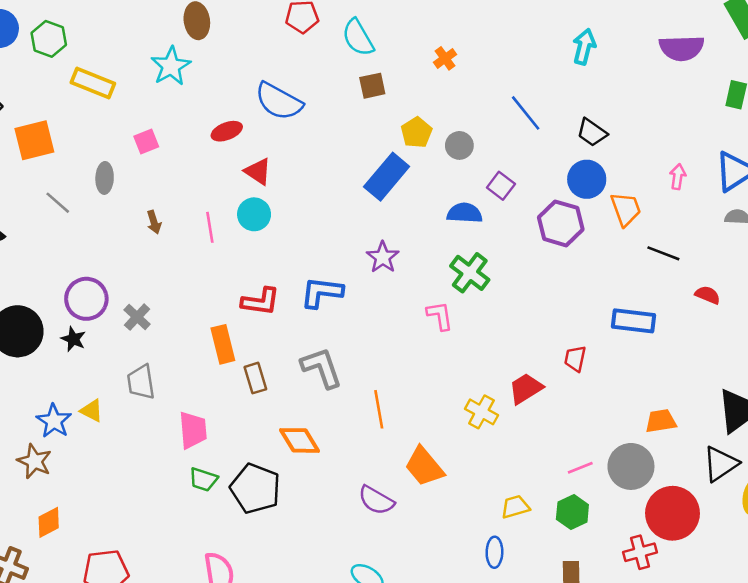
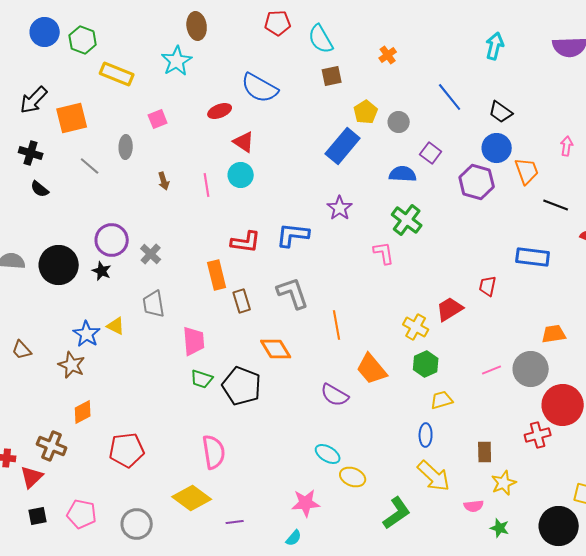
green hexagon: (572, 512) -> (426, 364), moved

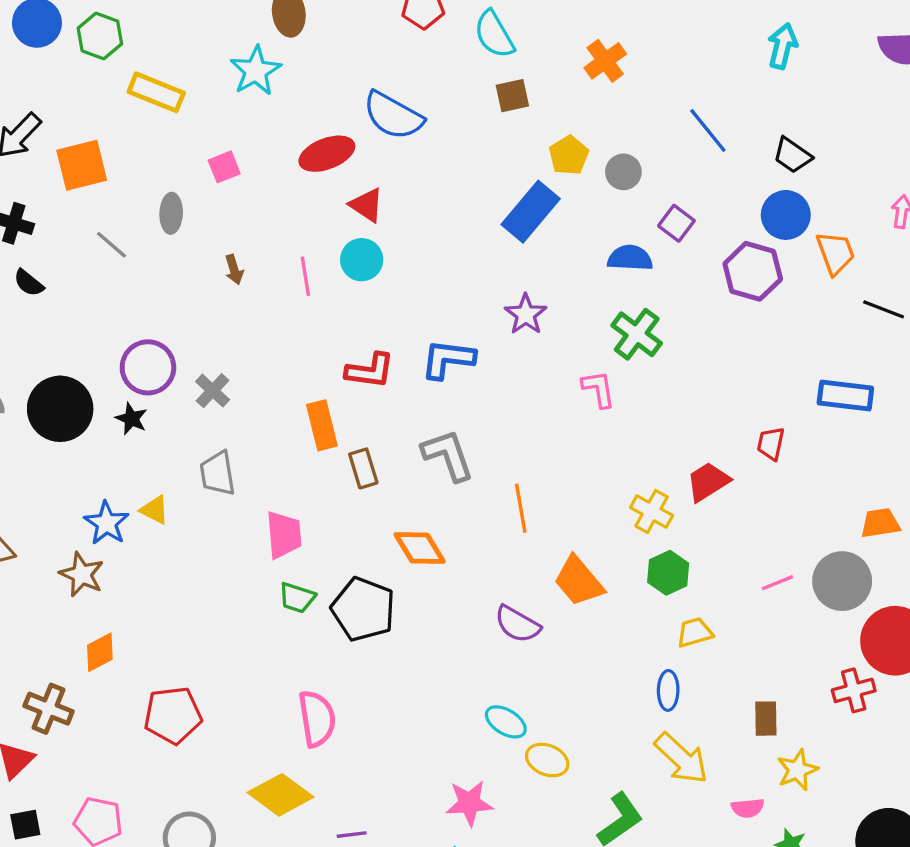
orange cross: (388, 55) -> (605, 61), size x1.4
red ellipse: (220, 111) -> (327, 154), size x1.4

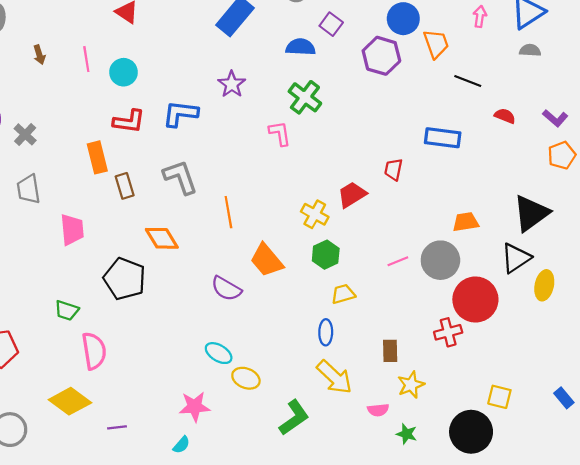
cyan circle: (362, 260) -> (124, 72), moved
green trapezoid: (297, 598) -> (67, 310), moved

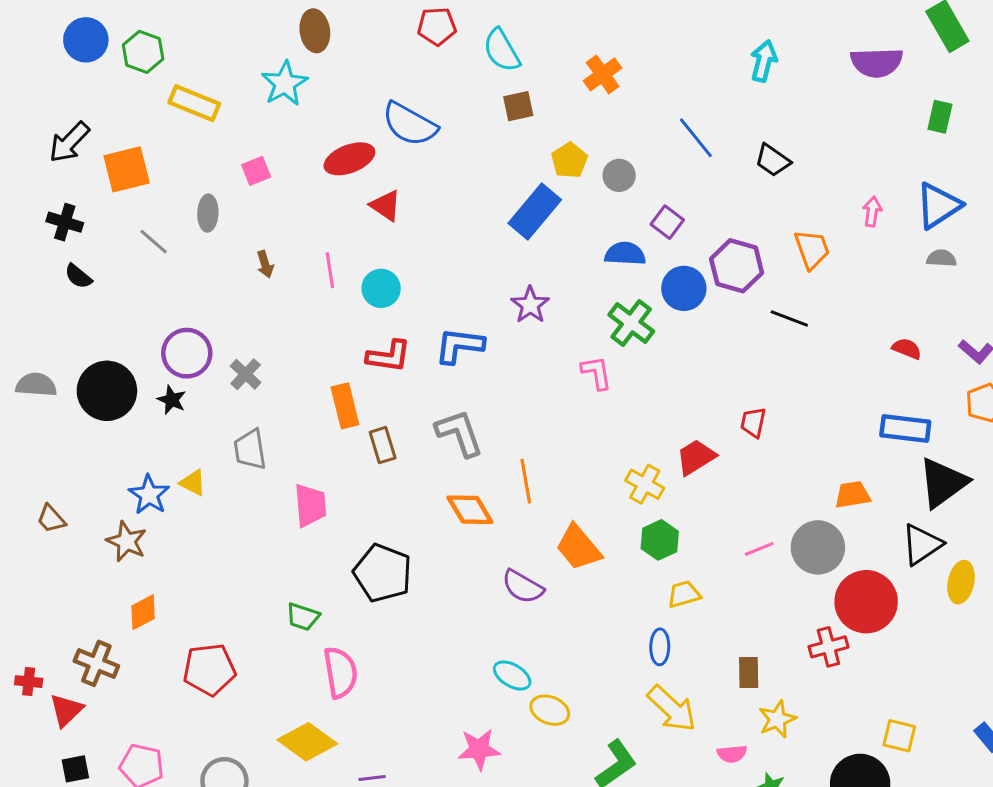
blue circle: (403, 19) -> (684, 288), moved
black line: (468, 81) -> (789, 319), moved
blue rectangle: (443, 138) -> (905, 428), moved
orange diamond: (162, 238) -> (470, 510), moved

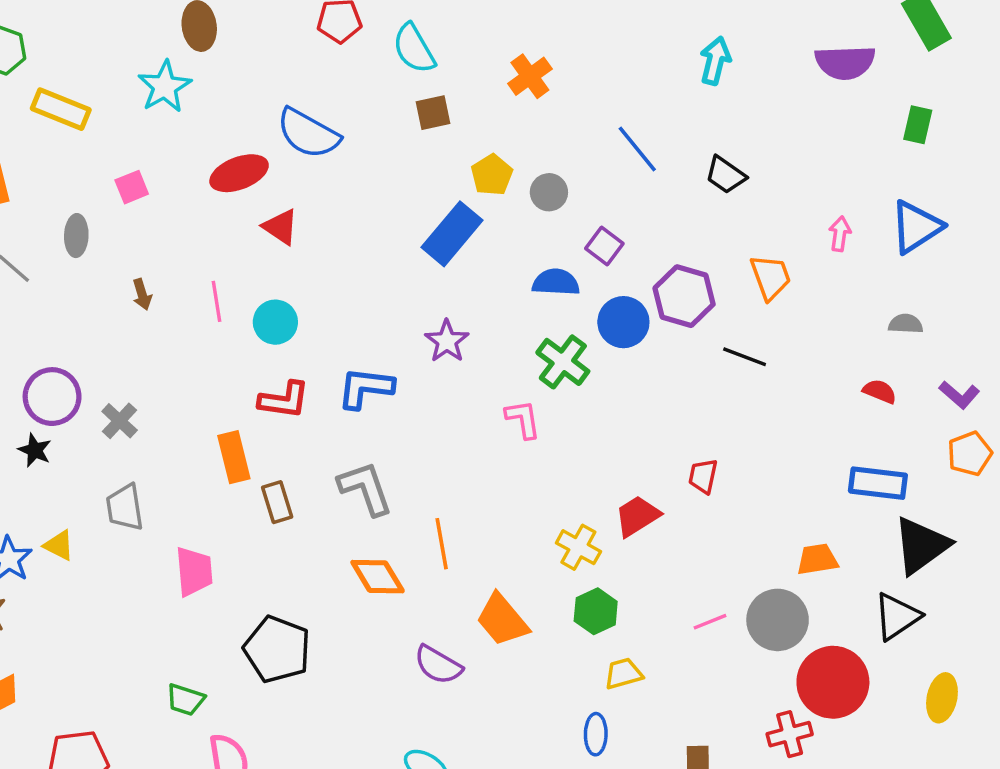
gray semicircle: (941, 258) -> (906, 324), moved
yellow ellipse: (961, 582) -> (942, 698), moved

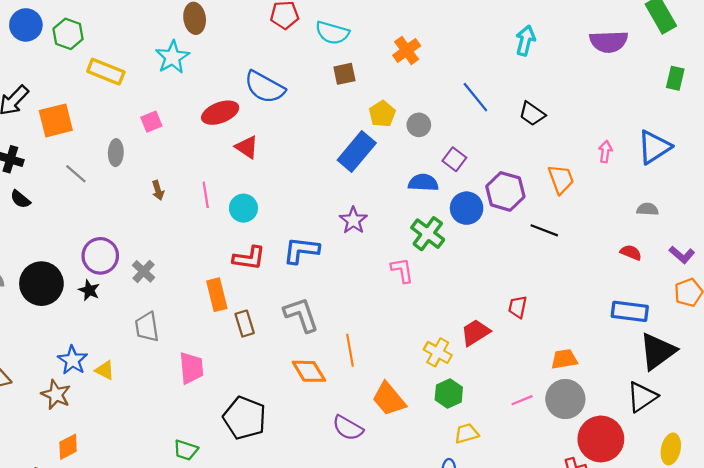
cyan semicircle: (414, 49) -> (332, 33), turned -44
green rectangle: (918, 125) -> (675, 78), moved
yellow triangle: (59, 545) -> (105, 370), moved
orange trapezoid: (817, 559) -> (564, 359), moved

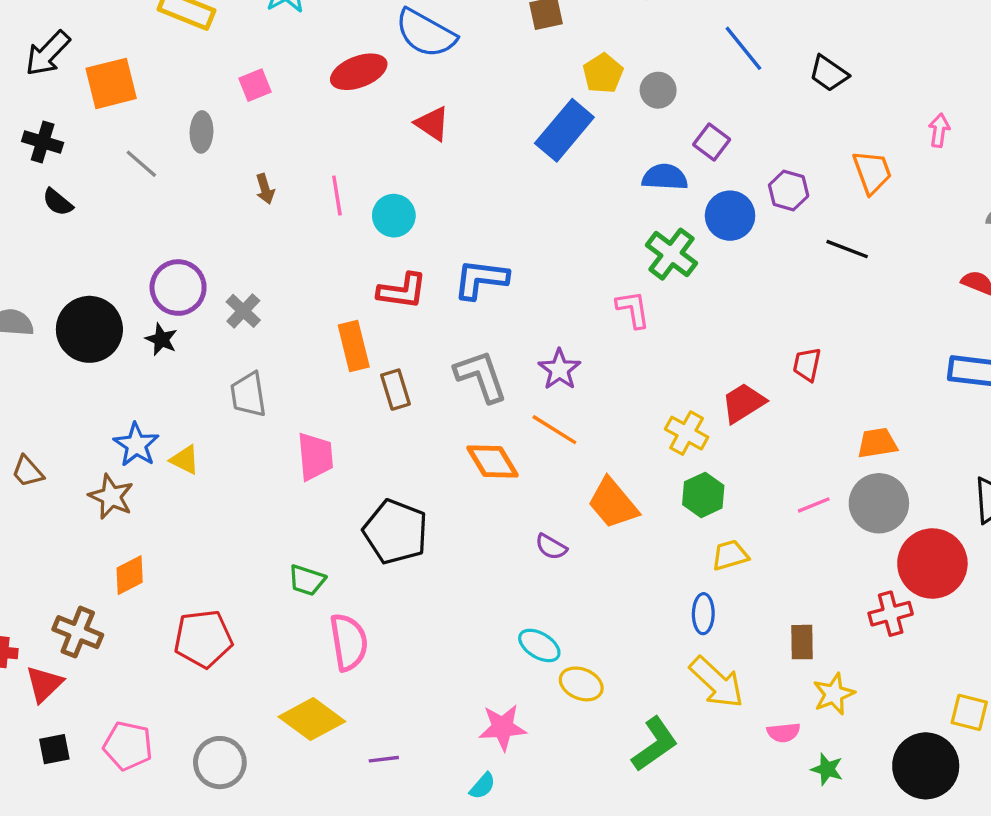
red triangle: (247, 147) -> (432, 124), moved
purple hexagon: (505, 191) -> (789, 191), size x0.7
purple star: (353, 220) -> (559, 369), moved
orange line: (350, 350) -> (554, 430), turned -48
purple semicircle: (348, 428) -> (551, 547), size x0.7

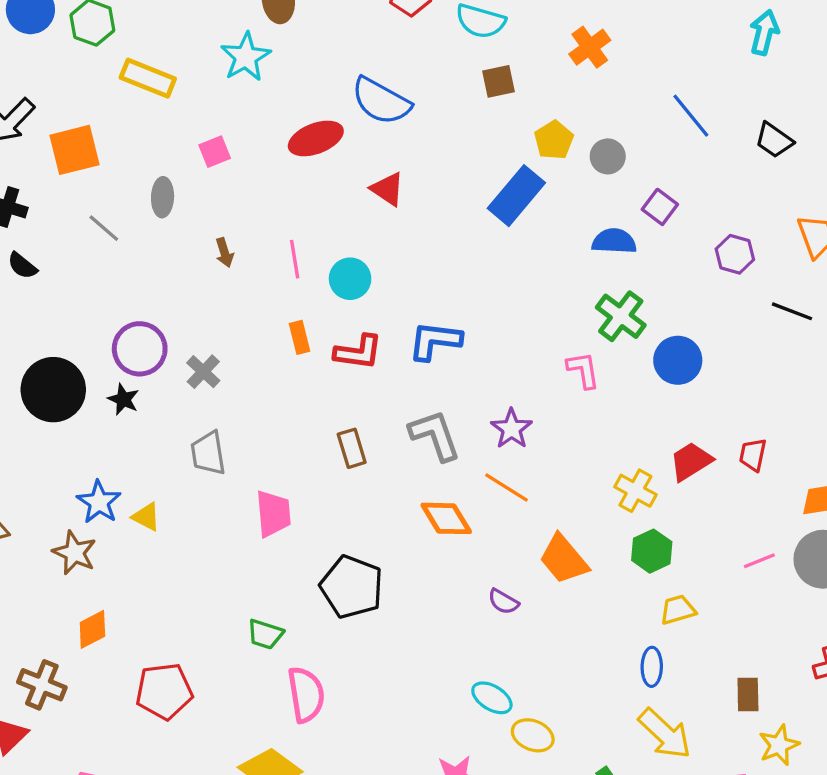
blue circle: (730, 216) -> (678, 360), moved
orange rectangle: (354, 346) -> (299, 337), moved, size x0.7
red trapezoid: (807, 364) -> (753, 455), moved

